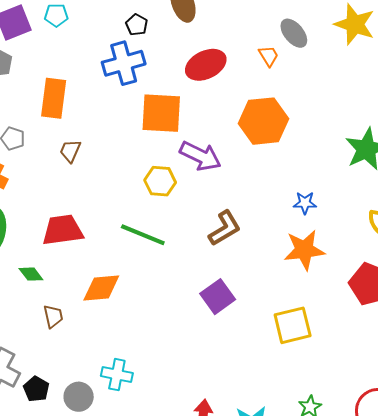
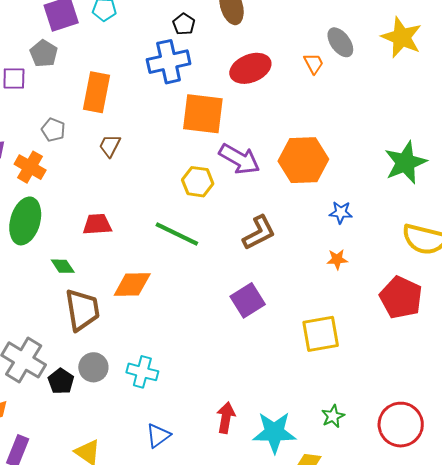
orange hexagon: (263, 121) -> (303, 160), moved
red trapezoid: (63, 230) -> (97, 224), size x0.7
orange star: (304, 250) -> (337, 259), size x0.5
brown trapezoid: (53, 316) -> (82, 310), size x1.8
gray circle: (79, 397) -> (93, 367), moved

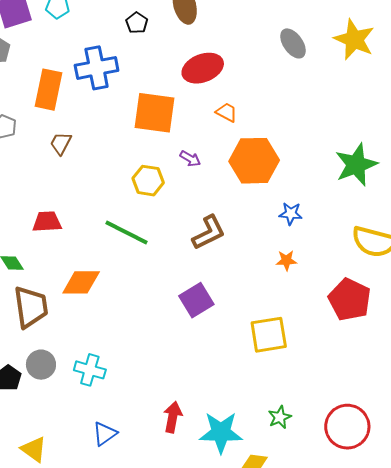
blue cross: (169, 62) -> (97, 68), moved
orange trapezoid: (314, 63) -> (227, 112), moved, turned -35
purple arrow: (239, 159) -> (190, 159), size x0.5

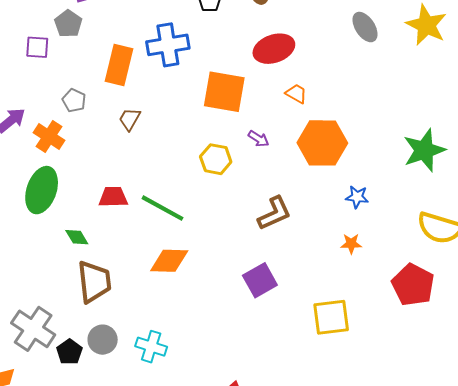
green line: (127, 233) -> (163, 208), moved
orange diamond: (81, 282) -> (169, 261), moved

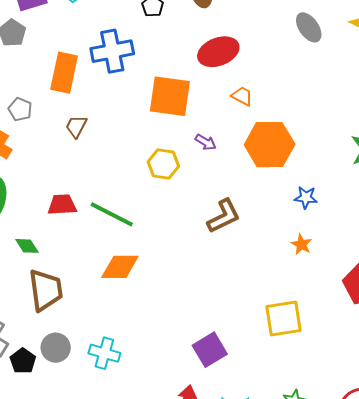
orange star: (351, 244) -> (301, 244), turned 30
purple square: (260, 280) -> (210, 350), moved

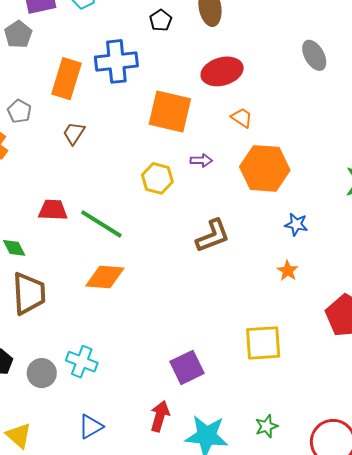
purple arrow: (206, 142) -> (201, 160), turned -35
gray circle: (56, 348) -> (42, 373), moved

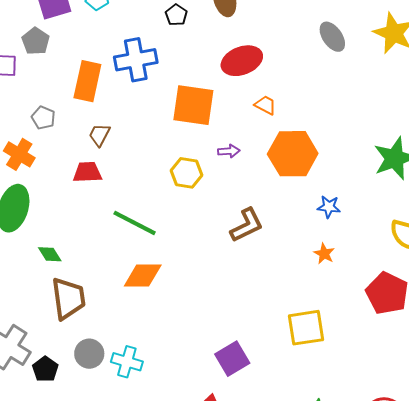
red trapezoid: (53, 210) -> (87, 172), moved
gray circle: (42, 373) -> (89, 354), moved

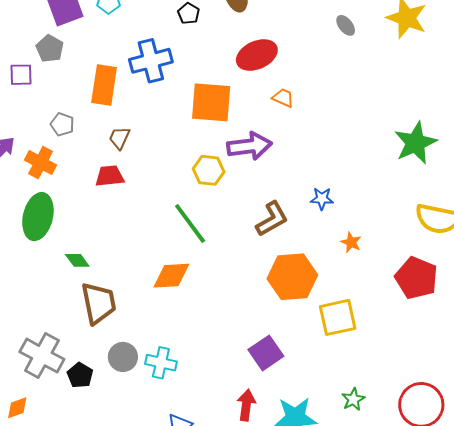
gray ellipse: (332, 37) -> (346, 25), size x0.7
purple arrow: (229, 151) -> (249, 146), size x2.0
orange hexagon: (293, 154) -> (292, 277), moved
blue star: (329, 207) -> (322, 199), moved
green line: (135, 223) -> (190, 223), moved, turned 30

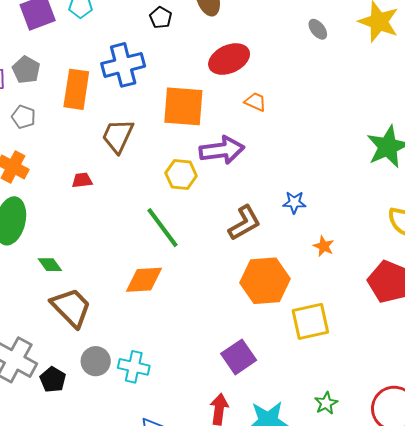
gray pentagon: (50, 48) -> (26, 70), moved
gray pentagon: (62, 124) -> (24, 117), moved
brown trapezoid: (119, 138) -> (118, 136), moved, size x1.5
red trapezoid: (110, 176) -> (82, 180), size x0.7
brown trapezoid: (99, 303) -> (71, 307), turned -33

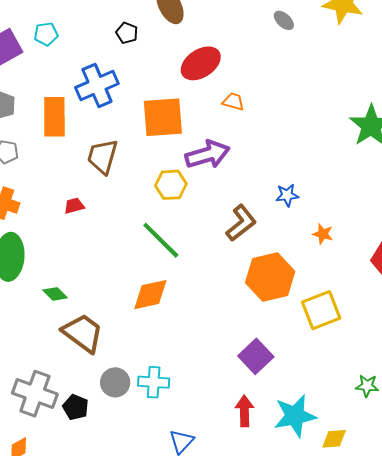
green star: (326, 403) -> (367, 386), moved, turned -30

